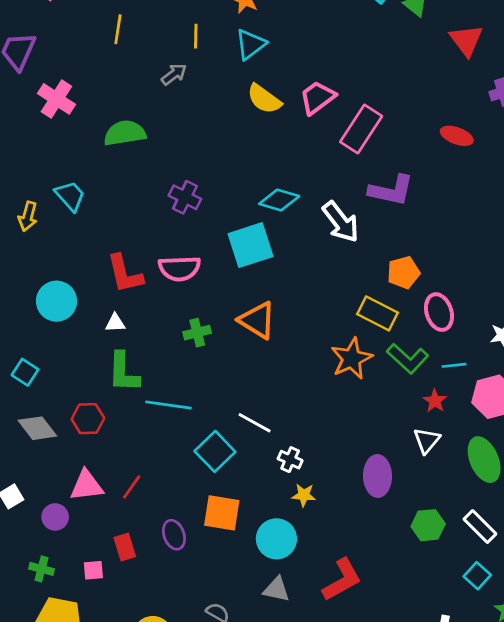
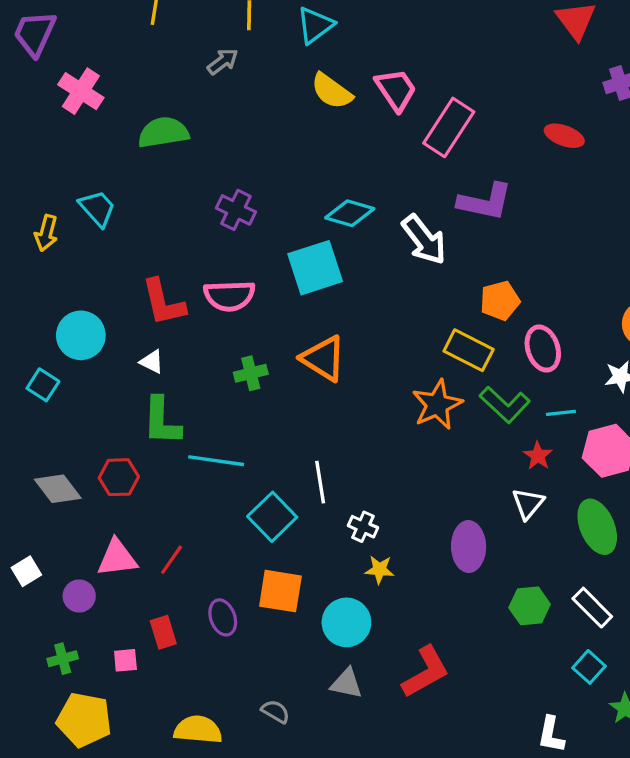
pink trapezoid: (317, 98) -> (396, 90), turned 93
white triangle: (115, 323) -> (152, 362), turned 30
cyan square: (25, 372) -> (43, 385), moved
white line: (255, 423) -> (320, 482), turned 52
green cross: (41, 569) -> (63, 659), turned -30

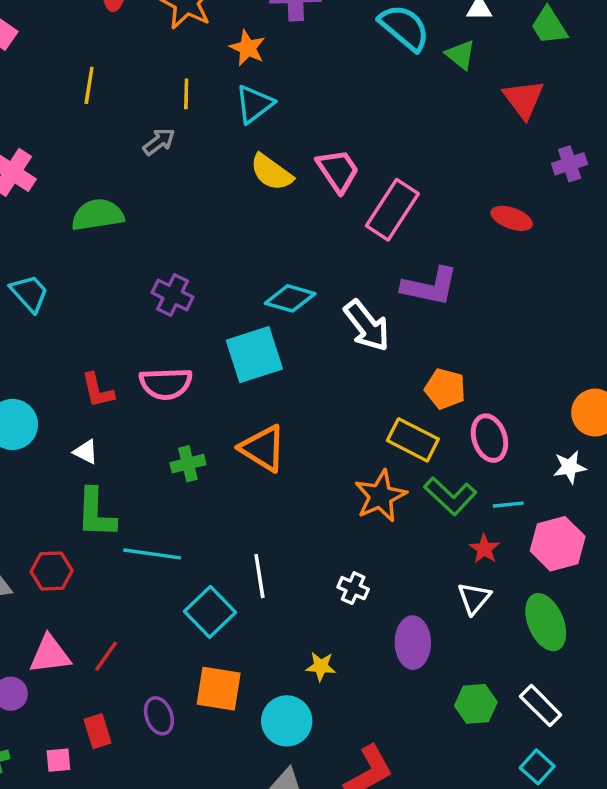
orange pentagon: (500, 301) -> (445, 389), turned 30
red L-shape: (163, 302) -> (98, 390), size x0.7
white cross: (363, 527) -> (353, 588), moved

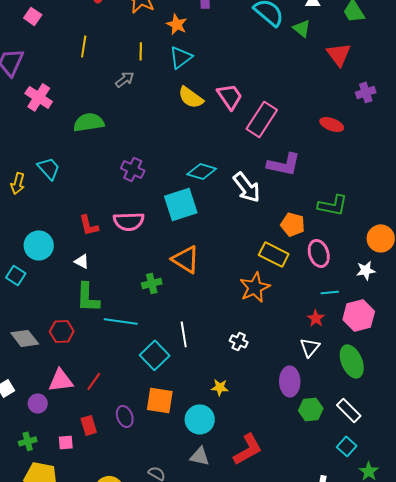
green cross: (188, 464) -> (152, 283), moved
green L-shape: (450, 496) -> (333, 205), moved, turned -32
purple ellipse: (413, 643) -> (290, 381), moved

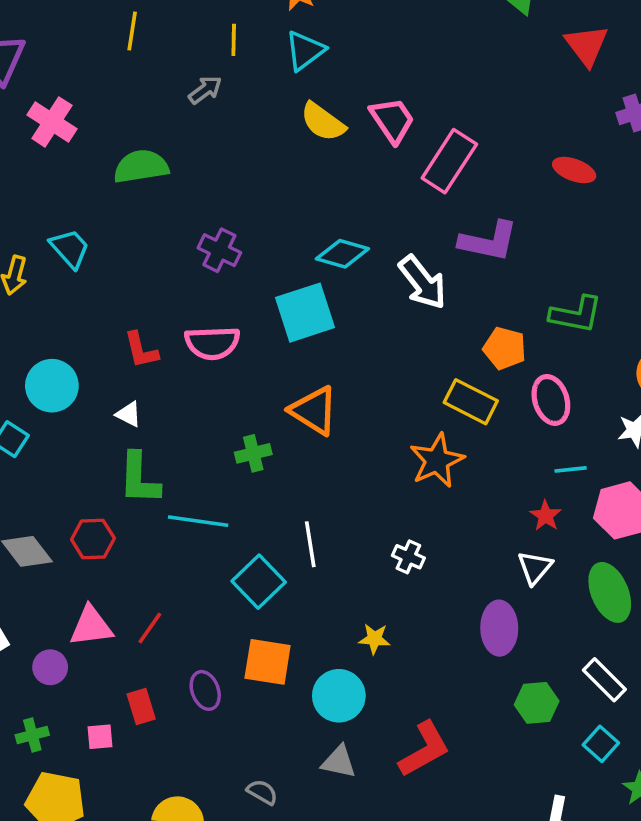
green hexagon: (311, 409) -> (537, 703), moved

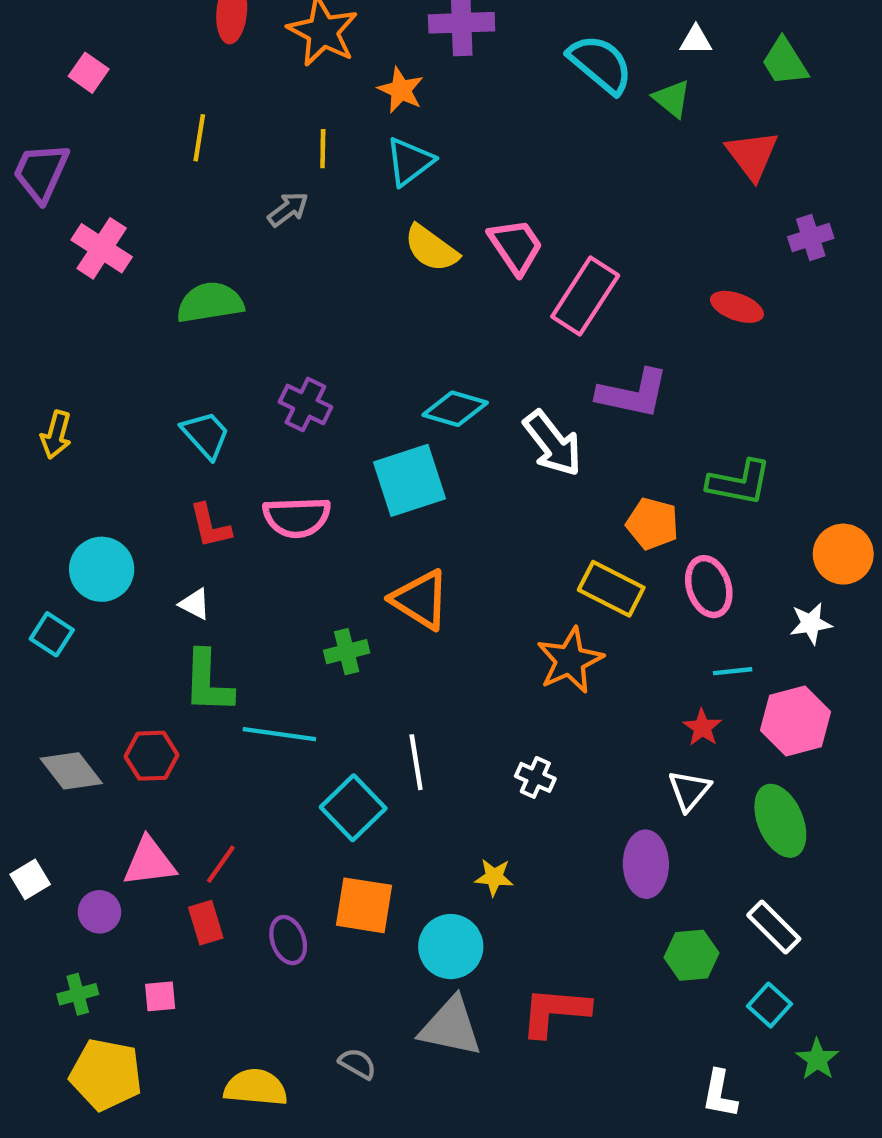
cyan trapezoid: (70, 248) -> (206, 435), moved
red rectangle: (141, 706) -> (206, 923), moved
red L-shape: (424, 749) -> (555, 1012), turned -146
gray triangle: (339, 762) -> (451, 1027), size x1.5

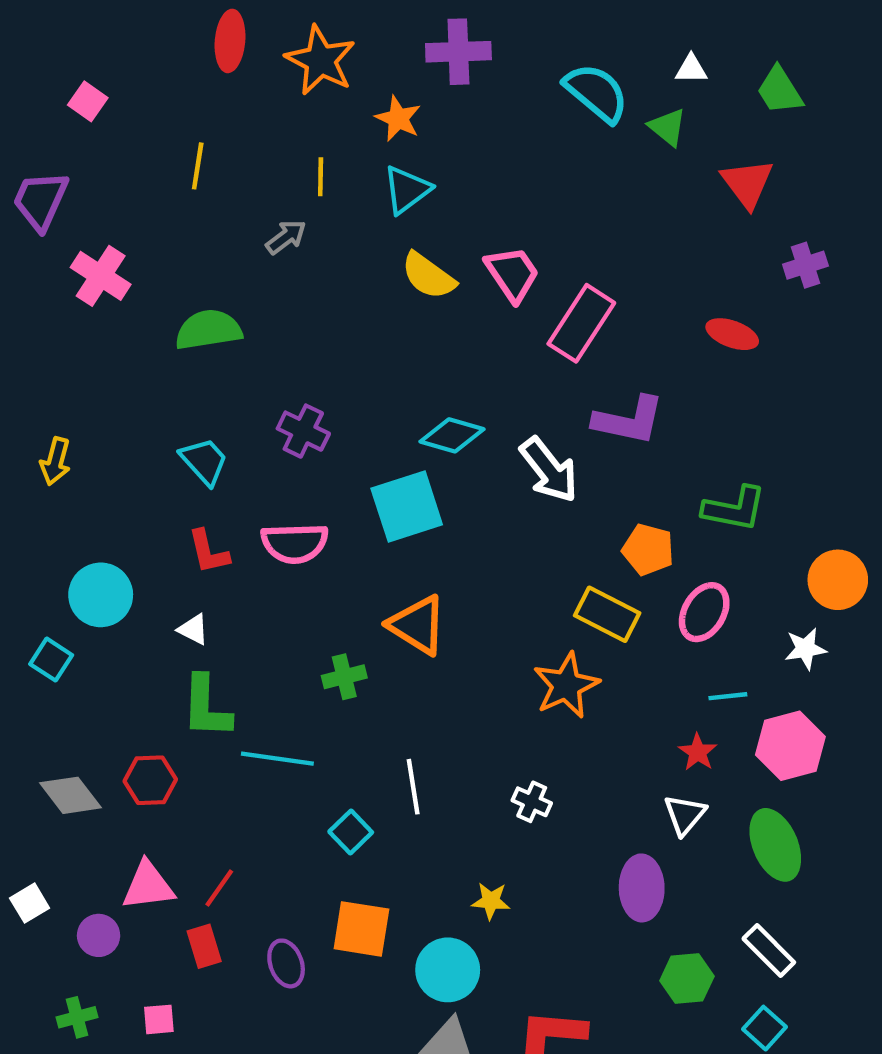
pink ellipse: (709, 587) -> (704, 612), turned 48
cyan square: (353, 808) -> (351, 832), size x0.7

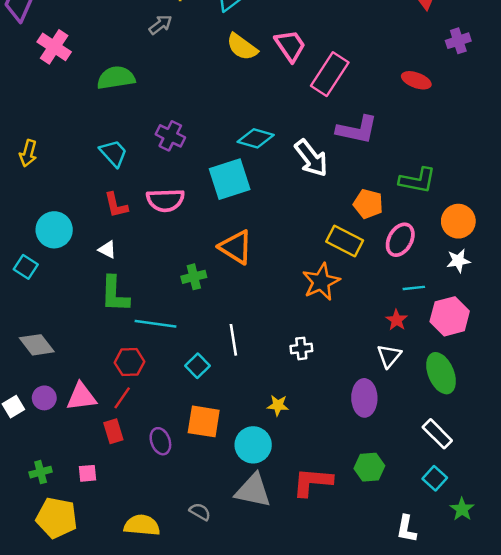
orange circle: (838, 580) -> (458, 221), moved
red hexagon: (150, 780) -> (130, 362), moved
white cross: (532, 802) -> (301, 348), turned -30
purple circle: (99, 935) -> (44, 398), moved
green hexagon: (687, 979) -> (369, 467), moved

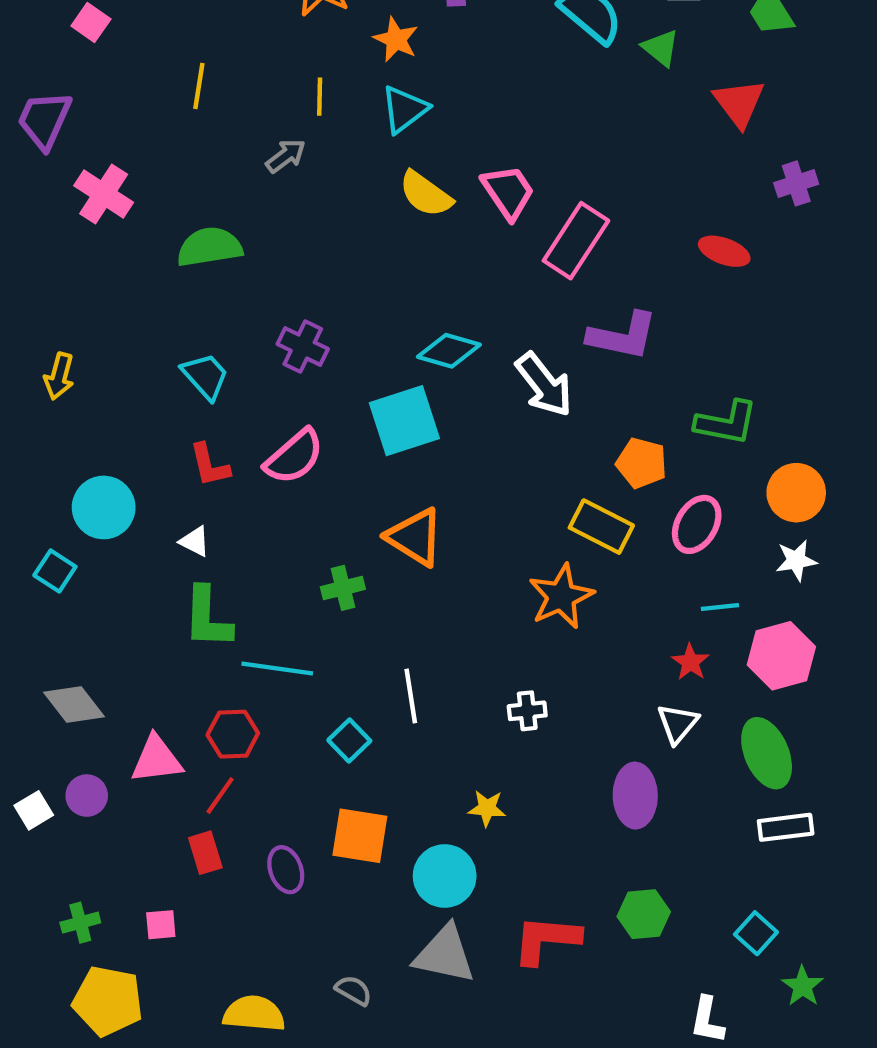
pink semicircle: (165, 200) -> (294, 457), turned -39
pink triangle: (81, 397) -> (157, 760), moved
white rectangle: (437, 434) -> (786, 827), moved, turned -52

